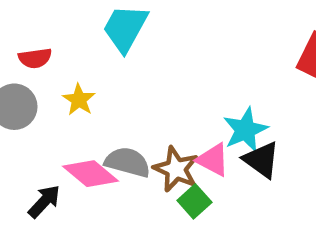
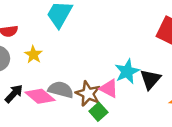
black triangle: (261, 160) -> (150, 79), moved, turned 35
black arrow: (44, 201) -> (14, 94), moved

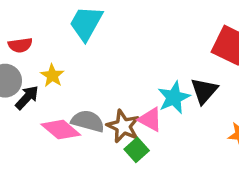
black triangle: (150, 79) -> (204, 91), moved
black arrow: (14, 94) -> (27, 98), moved

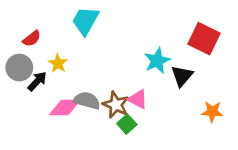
red semicircle: (20, 45) -> (32, 39), turned -30
cyan star: (174, 98) -> (157, 61), moved
pink diamond: (61, 130) -> (65, 107), turned -40

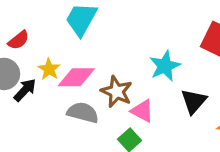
black triangle: (182, 76) -> (194, 101), moved
brown star: (116, 105) -> (117, 92), moved
pink diamond: (65, 107) -> (76, 77), moved

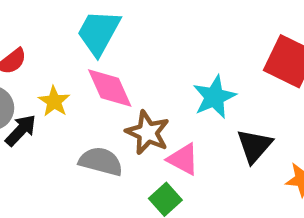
pink diamond: (76, 77) -> (110, 88), moved, turned 66

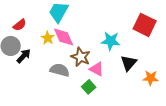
cyan star: (214, 97) -> (111, 41), turned 30
yellow star: (54, 101) -> (48, 38), moved

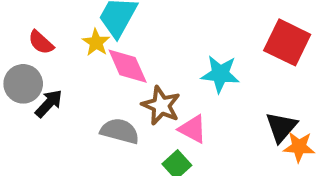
red semicircle: (20, 25) -> (41, 42), turned 80
yellow star: (48, 38) -> (96, 42), moved
black triangle: (129, 63) -> (281, 127), moved

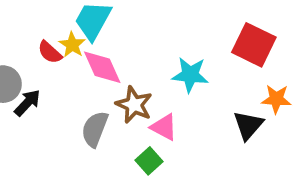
red semicircle: (41, 42) -> (50, 52), moved
gray semicircle: (120, 131) -> (95, 129), turned -84
orange star: (299, 147) -> (276, 99), moved

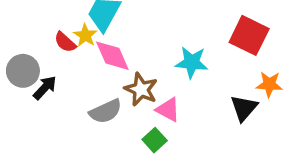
gray semicircle: (95, 129) -> (106, 111), turned -136

